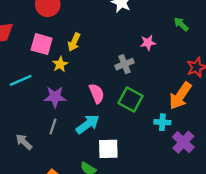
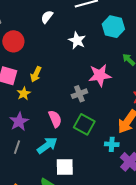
pink star: (148, 43) -> (100, 75), size x1.6
purple star: (55, 97) -> (19, 122), turned -30

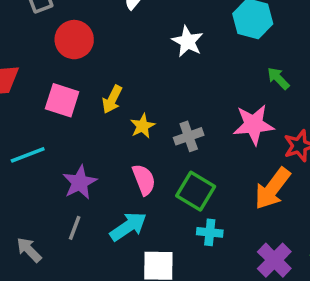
pink star: (100, 75) -> (254, 125), moved
yellow star: (24, 93) -> (142, 126), moved
cyan cross: (112, 144) -> (210, 232), moved

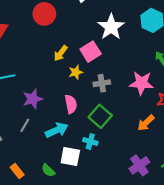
white star: (187, 41) -> (111, 27), size x1.4
pink square: (62, 100) -> (91, 52), moved, turned 30
orange arrow: (272, 189) -> (146, 123), size x0.7
cyan cross: (210, 232) -> (90, 141), moved

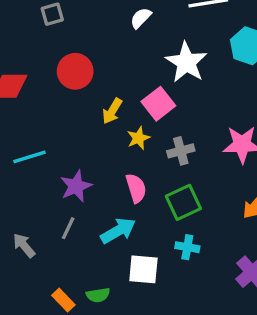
red circle: (44, 14) -> (75, 71), moved
green square: (100, 116) -> (183, 202), turned 30
cyan cross: (90, 141) -> (187, 247), moved
green semicircle: (48, 170) -> (98, 295), moved, turned -48

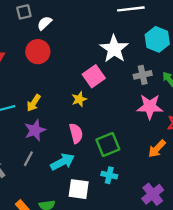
white semicircle: (141, 18) -> (44, 23), moved
yellow arrow: (112, 111) -> (34, 103), moved
gray cross: (181, 151) -> (143, 75), moved

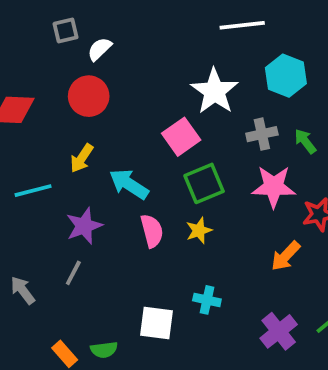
yellow star: (79, 99) -> (199, 230), moved
yellow arrow: (34, 103) -> (82, 158), moved
green square: (108, 144) -> (204, 183), moved
cyan arrow: (63, 162) -> (129, 184), moved, turned -120

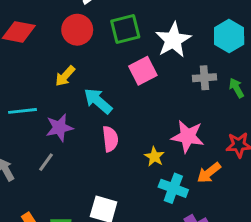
green square: (204, 183) -> (125, 29), moved
pink star: (274, 187) -> (188, 136), moved
cyan line: (33, 191) -> (22, 111), moved
yellow star: (199, 230) -> (154, 157), moved, turned -30
cyan cross: (207, 300) -> (173, 188), moved, size x1.4

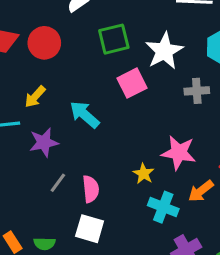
red circle: (77, 30) -> (44, 43), moved
yellow arrow: (65, 76) -> (35, 97), moved
pink semicircle: (110, 139) -> (91, 189), moved
gray line: (46, 162) -> (58, 183), moved

